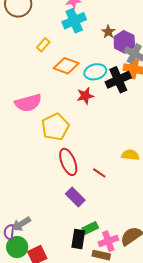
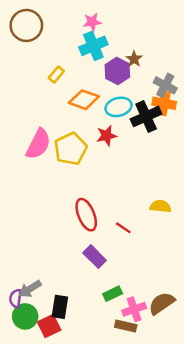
purple hexagon: (124, 42) -> (117, 71), moved
pink semicircle: (28, 103) -> (38, 144), turned -48
yellow pentagon: (55, 127) -> (71, 149), moved
black rectangle: (78, 239) -> (60, 307), moved

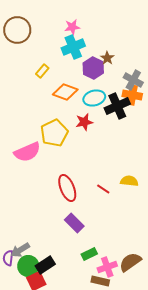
pink semicircle: (38, 144) -> (27, 152), moved, turned 40
red line: (123, 228) -> (103, 189), moved
black rectangle: (60, 307) -> (45, 265), turned 48
green circle: (25, 316) -> (28, 266), moved

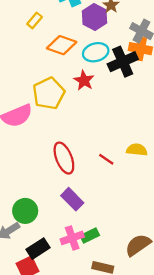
red star: (84, 122) -> (84, 80), turned -30
green circle: (28, 266) -> (25, 211), moved
pink cross: (107, 267) -> (72, 238), moved

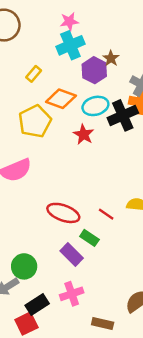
yellow pentagon: (49, 93) -> (35, 121), moved
red ellipse: (64, 158) -> (63, 213), turned -48
green rectangle: (90, 236) -> (89, 238), moved, turned 60

